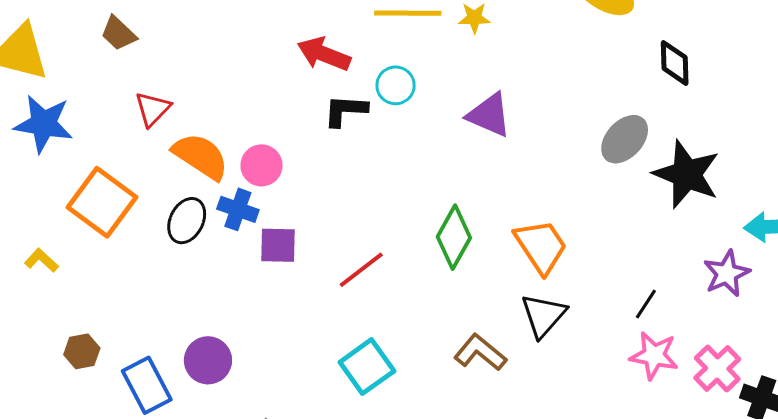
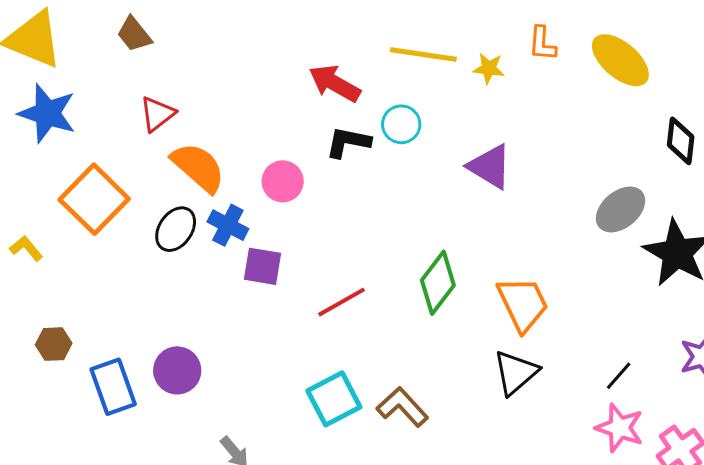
pink circle: (262, 165) -> (283, 181), moved
brown L-shape: (480, 352) -> (402, 407), moved

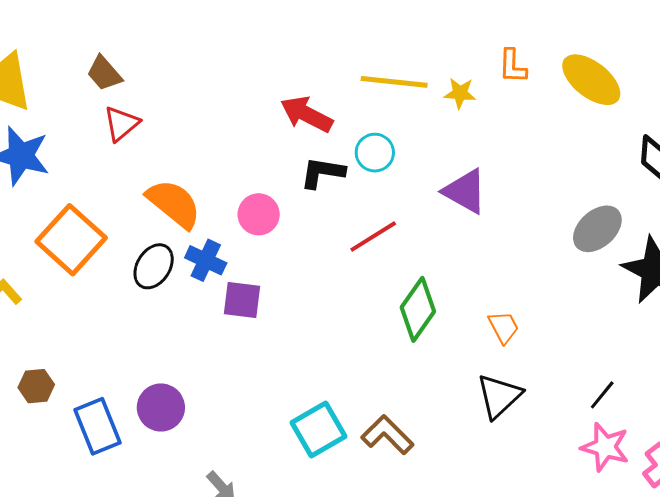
red triangle: (157, 114) -> (121, 124), moved
red line: (342, 302) -> (373, 237), moved
orange trapezoid: (523, 304) -> (503, 327), size x0.6

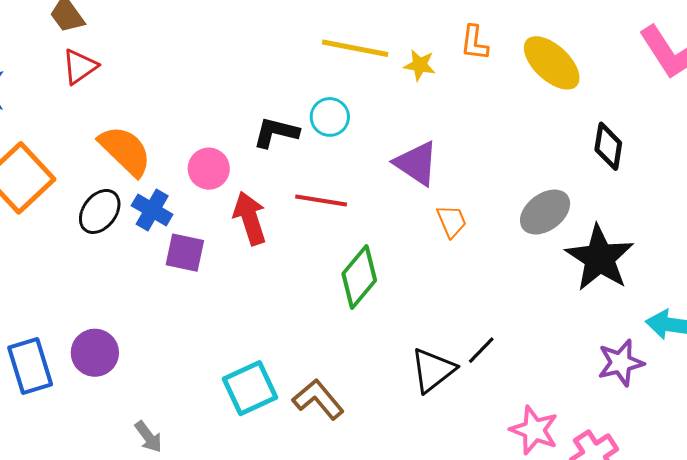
red arrow: (307, 114) -> (250, 218), moved, turned 40
red line: (373, 237) -> (321, 201), turned 36
orange trapezoid: (503, 327) -> (452, 221), moved
black line: (602, 395) -> (481, 350), moved

